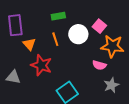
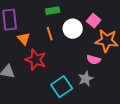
gray star: (111, 85) -> (86, 79), moved

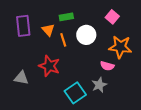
pink square: (94, 21) -> (112, 17), moved
orange triangle: (24, 39) -> (48, 30), moved

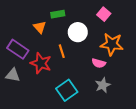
purple rectangle: (23, 26) -> (18, 49), moved, turned -50
orange line: (63, 40) -> (62, 51), moved
gray star: (99, 85) -> (103, 85), moved

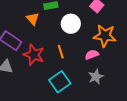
orange line: (62, 51) -> (61, 52), moved
pink semicircle: (99, 63) -> (92, 55), turned 144

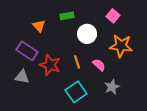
orange triangle: (33, 19) -> (39, 26), moved
pink semicircle: (92, 55) -> (99, 65), moved, turned 64

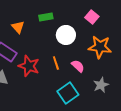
gray star: (112, 87) -> (101, 85), moved
cyan square: (76, 92) -> (68, 93), moved

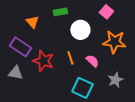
cyan square: (68, 93) -> (82, 88), turned -30

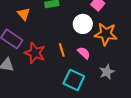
white circle: (80, 30) -> (83, 24), moved

